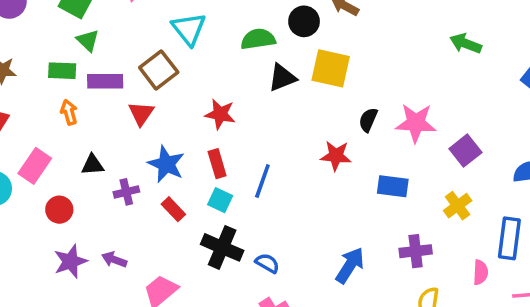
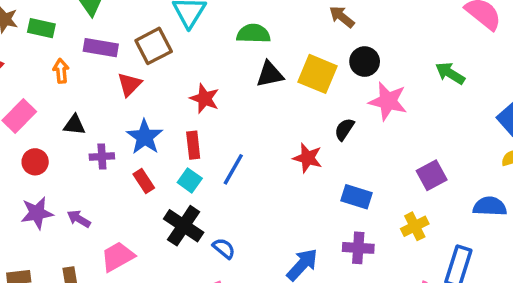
black circle: (304, 21) -> (365, 62), moved
green rectangle: (62, 71) -> (41, 28), moved
pink star: (416, 123) -> (388, 101), moved
purple cross: (416, 251) -> (358, 248), moved

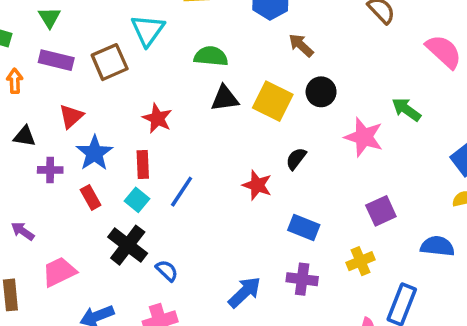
red triangle: (129, 84) -> (71, 116), moved
pink star: (388, 101) -> (364, 137), moved

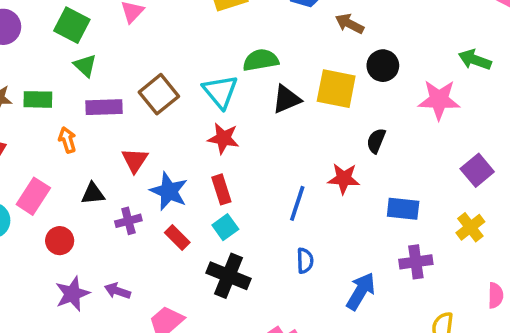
cyan triangle: (148, 30) -> (220, 91), moved
blue line: (182, 192) -> (297, 203), moved
cyan square: (137, 200) -> (225, 227), turned 30
blue semicircle: (167, 271) -> (305, 261), moved, turned 60

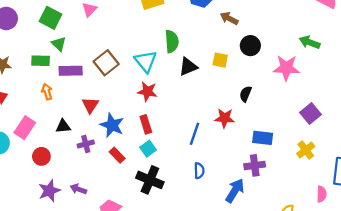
green semicircle: (261, 60) -> (172, 41), turned 95
yellow square: (336, 89) -> (220, 60), size x0.6
green rectangle: (38, 99) -> (41, 61), moved
purple cross: (416, 262) -> (255, 165), moved

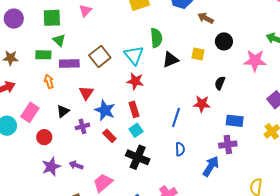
green square: (50, 18) -> (52, 18), turned -30
black triangle: (63, 126) -> (63, 111), turned -32

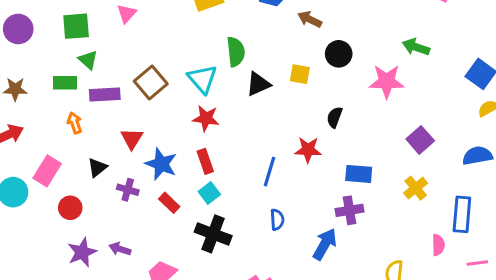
purple cross: (82, 126) -> (128, 190), turned 32

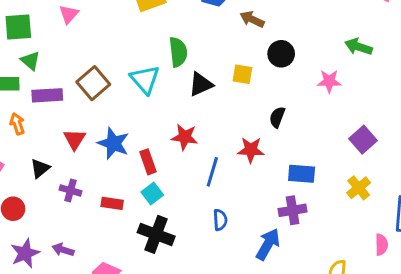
pink star: (387, 81) -> (329, 81), size x0.7
red star: (206, 118) -> (185, 137), moved
blue star: (161, 164) -> (113, 143), moved
red rectangle: (169, 203) -> (112, 203), turned -35

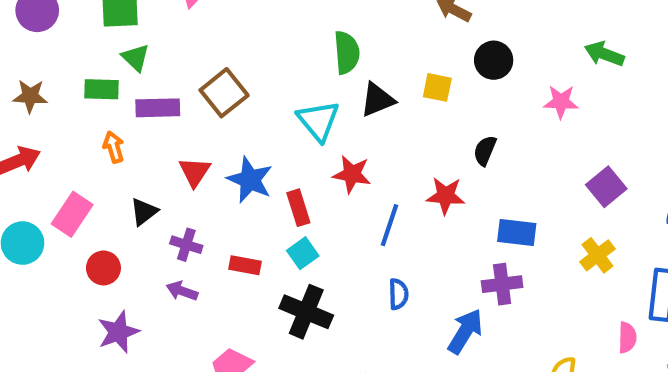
cyan triangle: (145, 79) -> (318, 121), moved
purple arrow: (63, 250) -> (182, 291), moved

